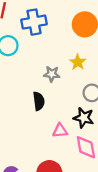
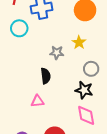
pink triangle: (60, 131) -> (37, 101), moved

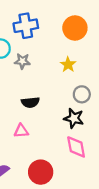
gray star: (57, 53) -> (22, 61), moved
black semicircle: (46, 76) -> (30, 102), turned 91

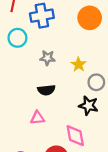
gray star: (22, 61) -> (47, 58), moved
yellow star: (68, 65) -> (79, 64), moved
pink diamond: (76, 147) -> (75, 136), moved

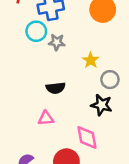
cyan circle: (17, 38) -> (36, 31), moved
gray star: (47, 58) -> (57, 42), moved

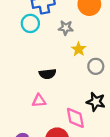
gray star: (57, 42) -> (66, 28), moved
black star: (101, 105) -> (96, 102), moved

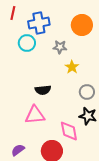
gray circle: (96, 66) -> (87, 92), moved
pink triangle: (39, 101) -> (35, 115), size x1.5

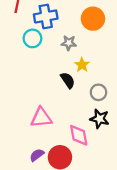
black semicircle: (43, 90) -> (68, 80), moved, turned -119
purple semicircle: (18, 150) -> (37, 155), moved

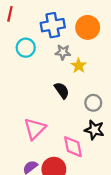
blue cross: (46, 16) -> (53, 25), moved
yellow star: (82, 65) -> (79, 66), moved
pink triangle: (41, 118) -> (35, 129), turned -40

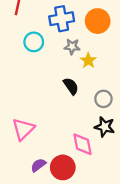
pink triangle: (35, 129) -> (23, 129), moved

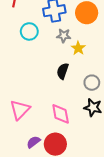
black semicircle: (71, 86) -> (63, 71), turned -126
pink diamond: (83, 144) -> (61, 114), moved

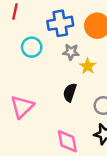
pink triangle: (20, 110) -> (22, 107), moved

